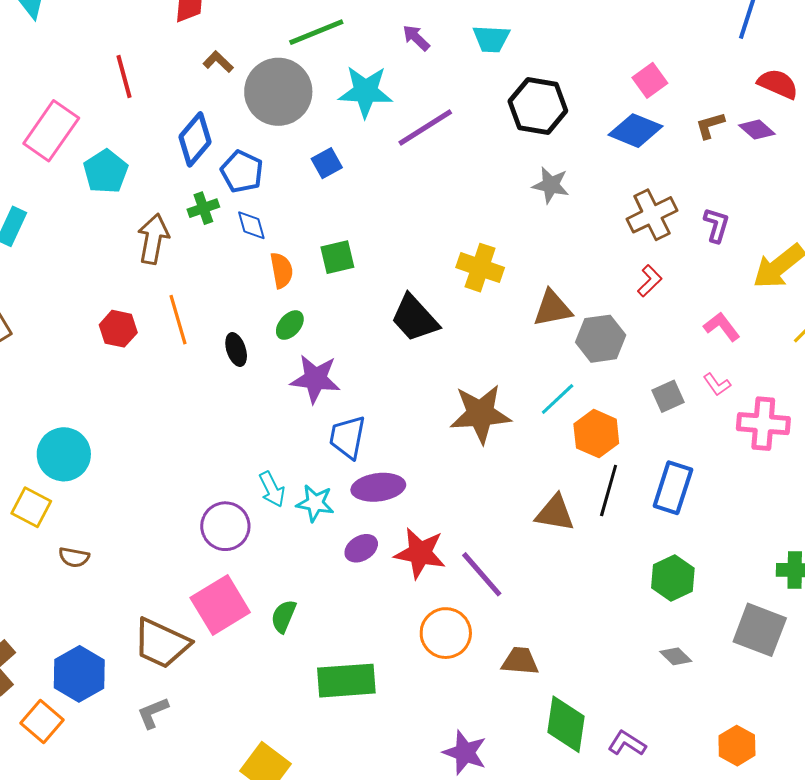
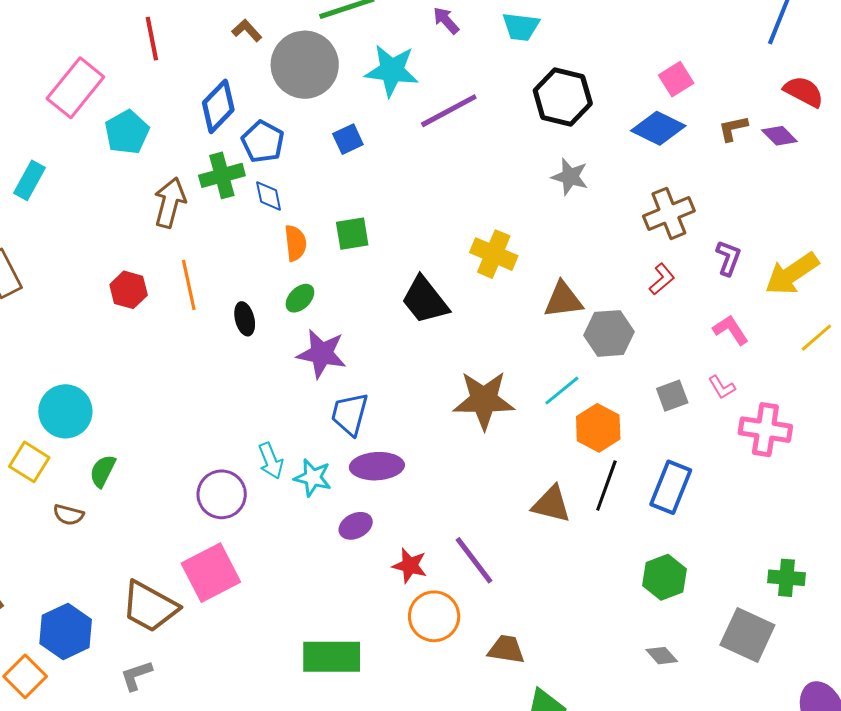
green cross: (203, 208) -> (222, 175), size x1.4
purple L-shape: (716, 225) -> (728, 258), moved
red star: (420, 553) -> (410, 566), moved, size x0.7
green semicircle: (284, 616) -> (103, 471), moved

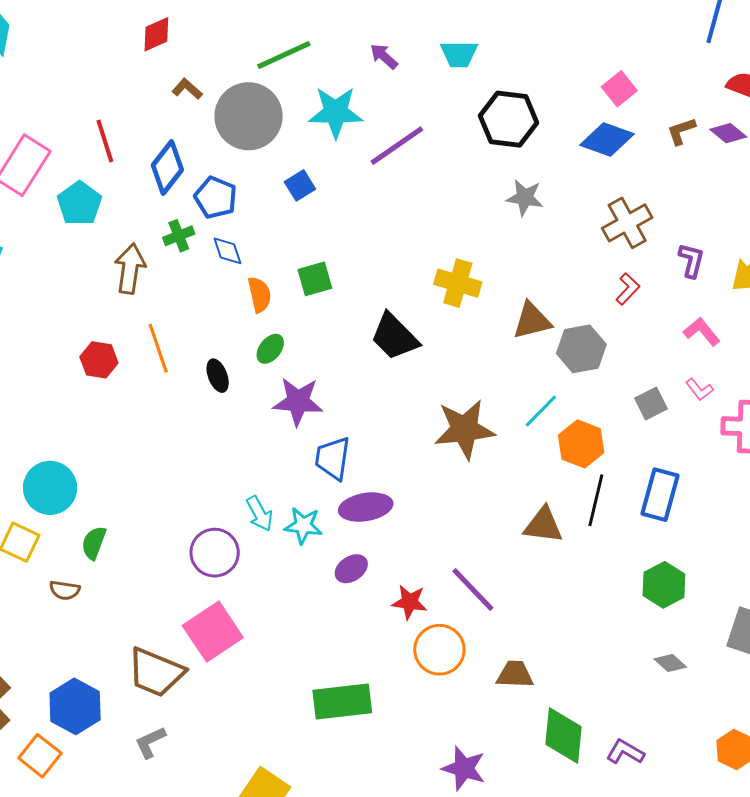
red line: (152, 39) -> (105, 141), moved
green cross: (222, 175) -> (179, 236), size x0.7

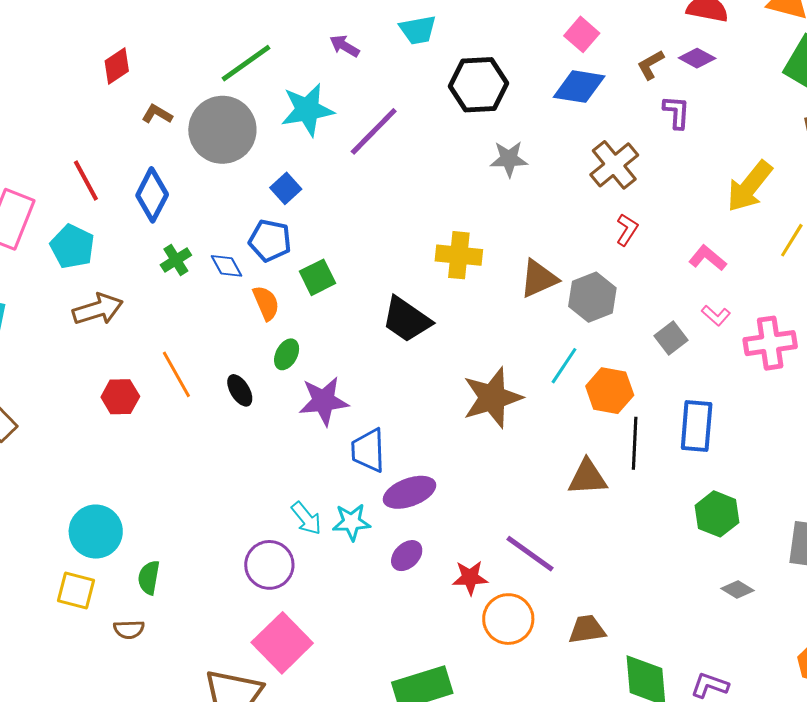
blue pentagon: (216, 198) -> (270, 241), moved
purple L-shape: (691, 260) -> (677, 112), moved
brown arrow: (130, 269) -> (98, 309), moved, turned 75

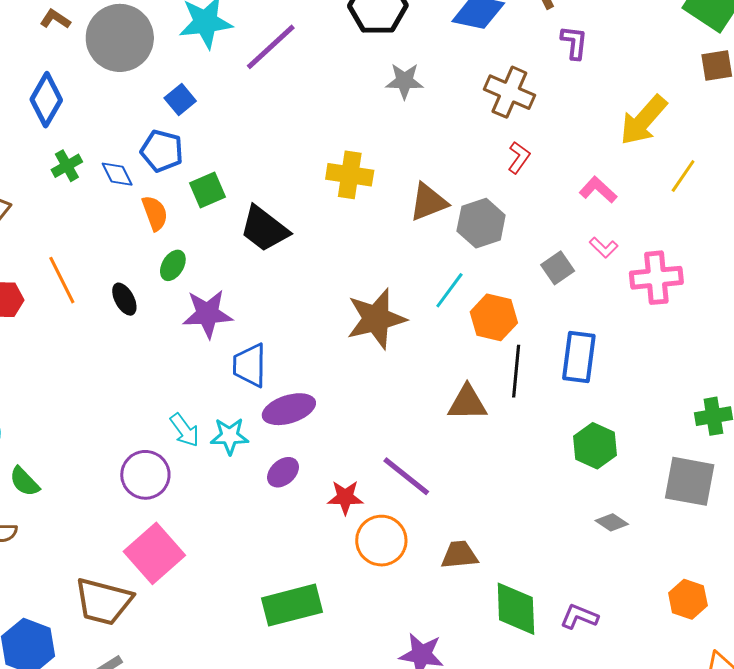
brown cross: (614, 165) -> (509, 92), turned -30
black trapezoid: (407, 320) -> (264, 229), moved
green semicircle: (149, 578) -> (24, 482), turned -56

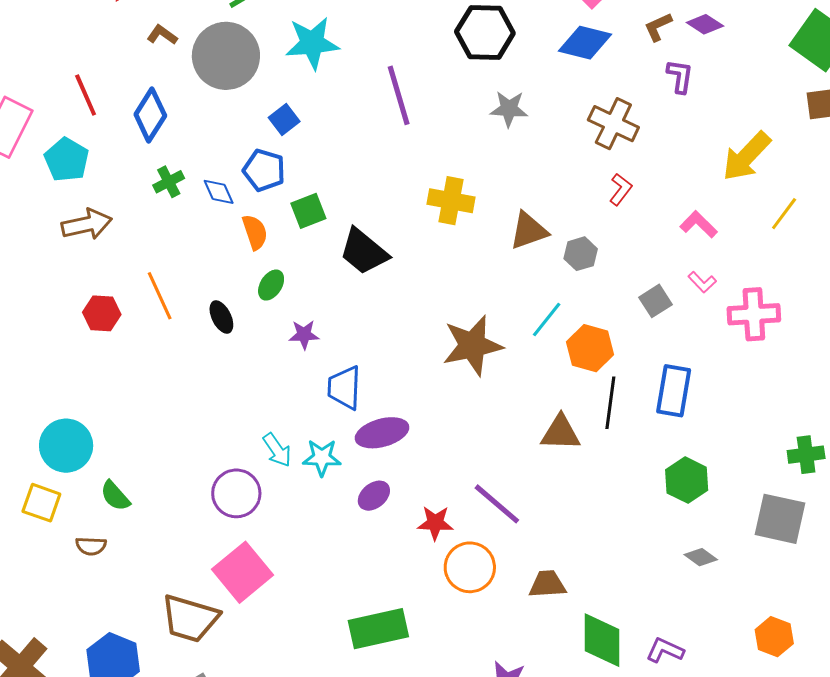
purple line: (271, 47) -> (399, 95), moved, turned -66
gray hexagon: (481, 223) -> (581, 254), size x0.7
purple star: (208, 314) -> (304, 335), size x0.6

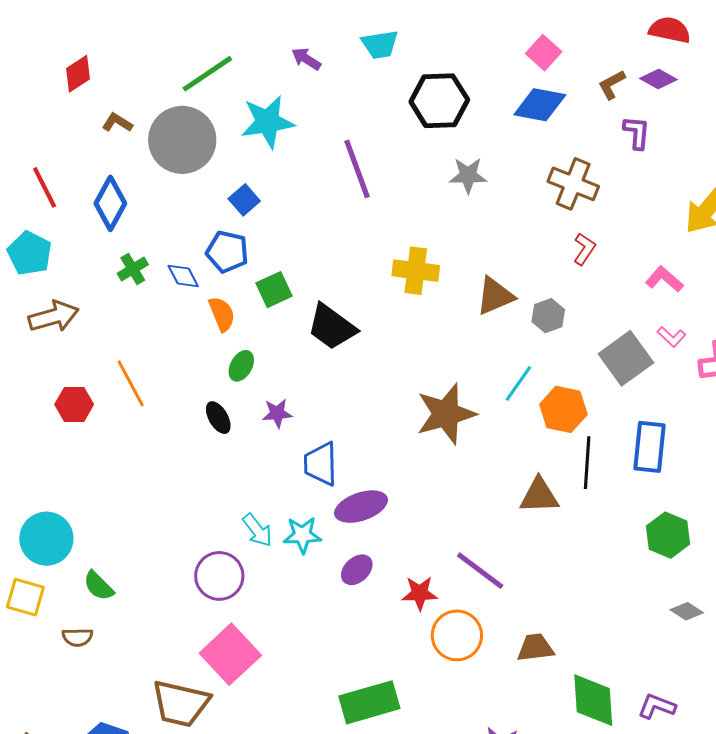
gray square: (656, 301) -> (626, 358), size x1.6
black ellipse: (221, 317) -> (218, 418), moved

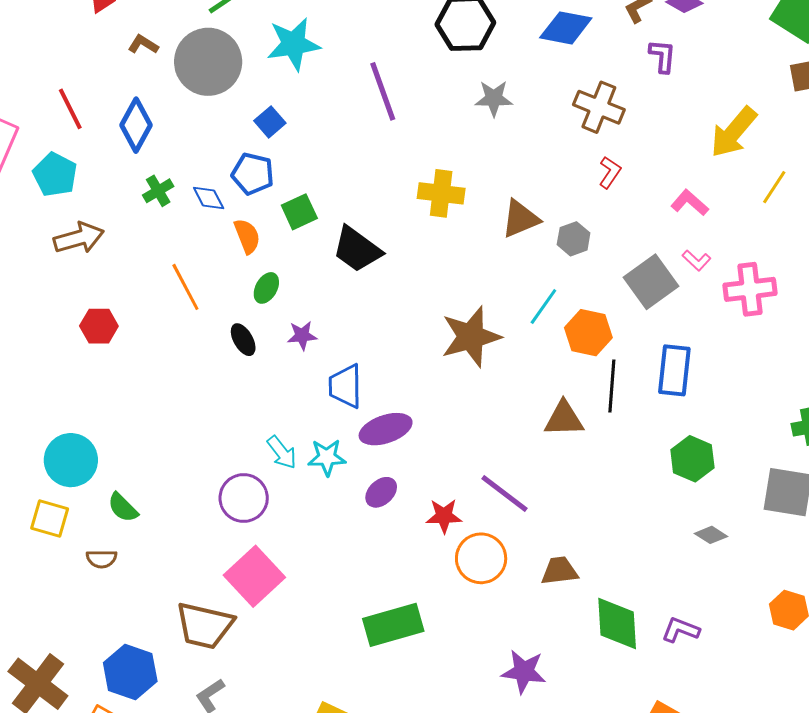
orange line: (131, 383) -> (185, 287), moved

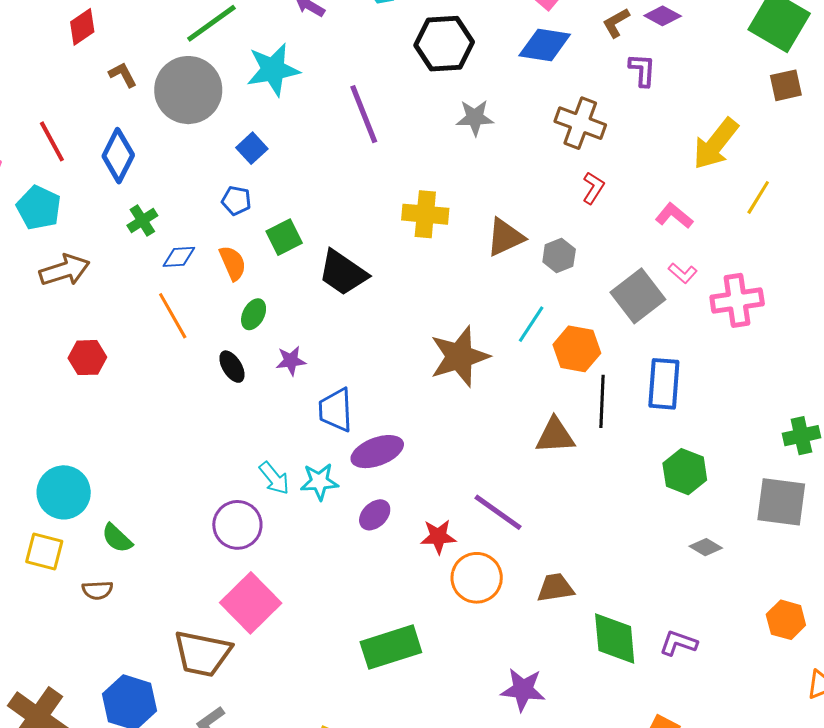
brown L-shape: (143, 44) -> (123, 75), turned 32
blue pentagon: (253, 174) -> (236, 201), size x0.7
blue diamond: (209, 198) -> (179, 257), moved, turned -64

